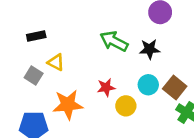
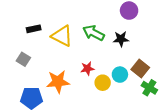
yellow triangle: (56, 62) -> (62, 36), moved, size x1.6
gray square: (34, 76) -> (23, 59), moved
cyan circle: (148, 85) -> (120, 75), moved

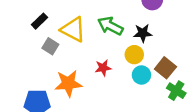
black rectangle: (34, 29) -> (40, 21), turned -32
gray square: (23, 59) -> (50, 46), moved
yellow circle: (103, 83) -> (134, 55), moved

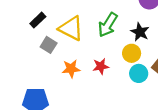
green arrow: (110, 26) -> (108, 25), turned -85
black star: (143, 33) -> (140, 32), turned 30
orange star: (68, 83) -> (71, 69), moved, size x0.7

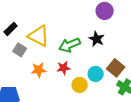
green arrow: (108, 25) -> (70, 45), moved, turned 35
yellow circle: (132, 53) -> (80, 85), moved

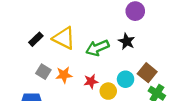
black rectangle: (11, 29) -> (36, 39), moved
gray square: (20, 50) -> (43, 72), moved
red star: (64, 68) -> (91, 81), moved

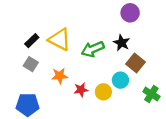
gray square: (43, 72) -> (31, 64), moved
brown square: (147, 73) -> (135, 63), moved
red star: (91, 81) -> (81, 90), moved

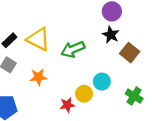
black star: (122, 43) -> (111, 35), moved
brown square: (135, 63) -> (130, 53), moved
red star: (81, 90) -> (67, 105), moved

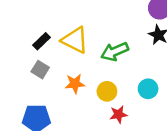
yellow circle: (84, 94) -> (107, 91), moved
red star: (67, 105) -> (119, 114), moved

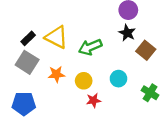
gray square: (40, 70) -> (27, 62), size x1.5

